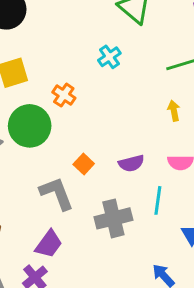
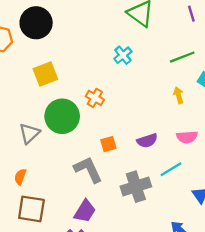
orange cross: (64, 95) -> (95, 98), moved
orange square: (84, 164) -> (108, 144), turned 35
cyan line: (158, 200) -> (171, 169), turned 55

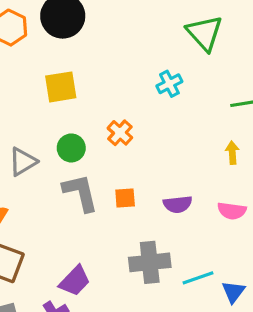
green circle: (62, 116) -> (71, 148), size x0.6
cyan line: (171, 169) -> (198, 278), moved
gray L-shape: (88, 170) -> (80, 193), moved

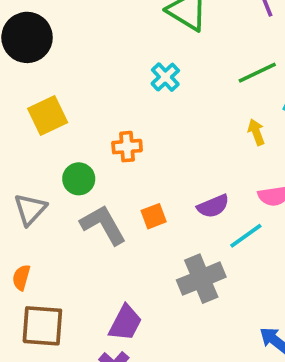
orange cross: (120, 133) -> (127, 147), turned -30
cyan line: (198, 278) -> (246, 236), moved

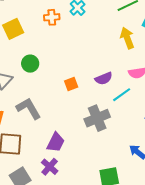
yellow arrow: (256, 132) -> (127, 38), size x1.5
orange cross: (127, 147) -> (52, 17), moved
gray L-shape: (103, 225) -> (29, 108), moved

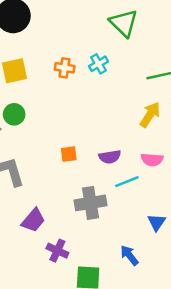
yellow arrow: (127, 38) -> (150, 115), turned 40
green circle: (30, 64) -> (14, 114), moved
purple cross: (50, 167) -> (57, 251), moved, turned -30

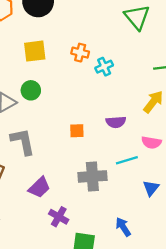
cyan cross: (98, 64) -> (104, 67), moved
purple semicircle: (110, 157) -> (116, 122), moved
blue triangle: (157, 222) -> (151, 188), moved

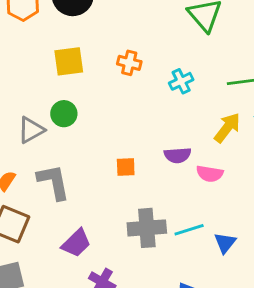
cyan cross: (104, 67) -> (181, 81), moved
pink semicircle: (151, 142) -> (210, 174), moved
cyan line: (127, 160) -> (189, 230), moved

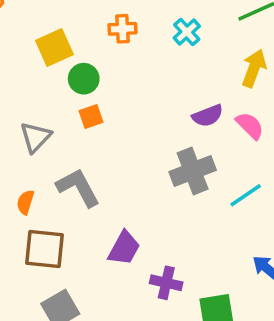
green circle: (64, 114) -> (84, 79), moved
orange square: (126, 167) -> (91, 117), moved
pink semicircle: (210, 174) -> (250, 126), turned -128
gray cross: (147, 228) -> (193, 171), moved

